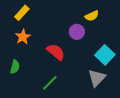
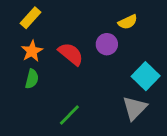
red semicircle: (56, 52) -> (71, 54), moved
green semicircle: (15, 67) -> (32, 79), moved

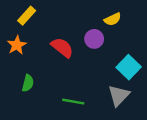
orange star: (32, 51) -> (17, 45), moved
green semicircle: (32, 79) -> (28, 83), moved
green line: (69, 115) -> (73, 102), moved, turned 55

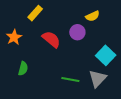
yellow rectangle: (27, 16) -> (35, 13), moved
green line: (73, 102) -> (70, 80), moved

